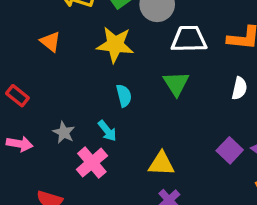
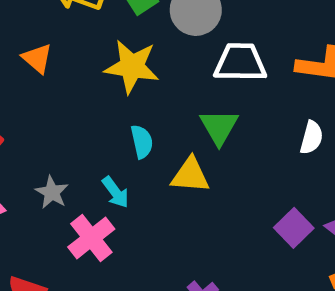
yellow triangle: (161, 164) -> (190, 175), moved

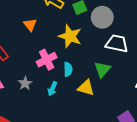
cyan arrow: (115, 192) -> (52, 89), turned 48
pink cross: (91, 238) -> (47, 60), moved

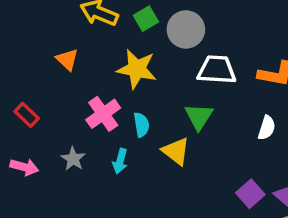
yellow triangle: (86, 88) -> (176, 151), turned 30

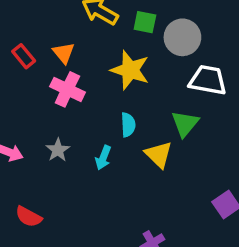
green square: (146, 19) -> (145, 22), turned 35
pink cross: (103, 114) -> (67, 89), moved, turned -36
red rectangle: (27, 115) -> (24, 56), moved

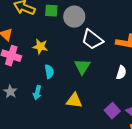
yellow star: (130, 70) -> (40, 47), moved, size x0.7
white trapezoid: (208, 80) -> (92, 40), turned -145
yellow triangle: (159, 155) -> (74, 101), moved, turned -30

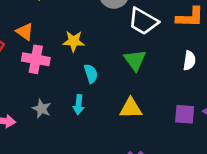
purple square: (112, 111) -> (185, 114), turned -35

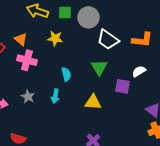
yellow star: (74, 41) -> (55, 38), moved
white semicircle: (189, 61) -> (139, 71), turned -136
purple square: (185, 114) -> (123, 86), moved

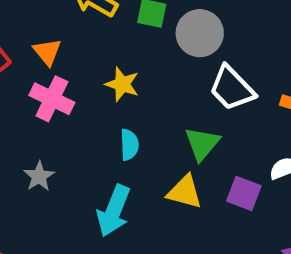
yellow star: (55, 38) -> (122, 84), moved
cyan arrow: (55, 96) -> (114, 211), moved, size x1.6
yellow triangle: (93, 102) -> (185, 192), moved

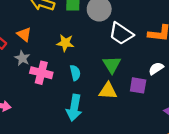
pink cross: (52, 99) -> (41, 73), moved
gray star: (39, 176) -> (22, 58), moved

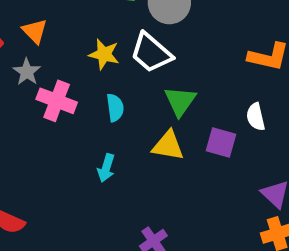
white trapezoid: (121, 34) -> (151, 53), moved
white semicircle: (156, 68) -> (256, 117), turned -77
cyan arrow: (74, 108) -> (106, 168), size x0.6

